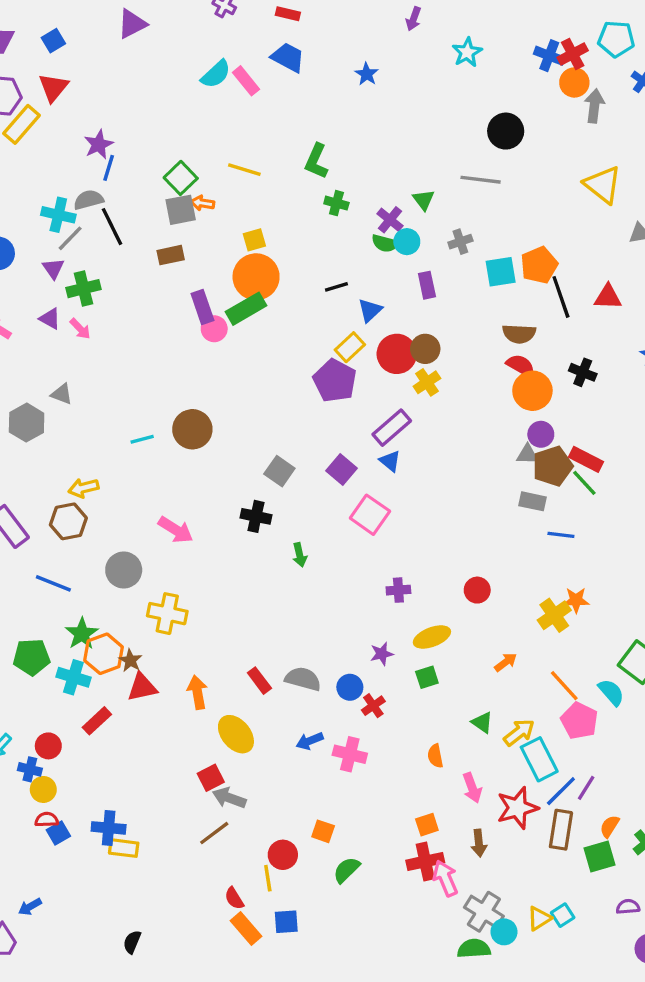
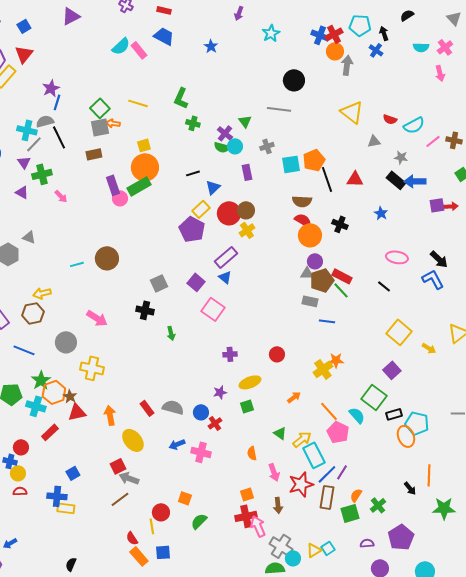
pink arrow: (80, 329) -> (61, 196), moved
gray square: (279, 471) -> (159, 283), turned 30
blue square: (58, 833) -> (73, 473), moved

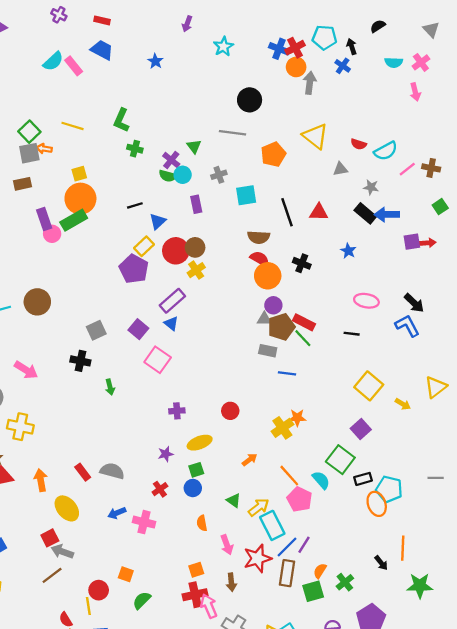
orange pentagon: (314, 160) -> (273, 154), moved
black line: (384, 286) -> (352, 334), turned -32
blue circle: (201, 412) -> (193, 488), moved

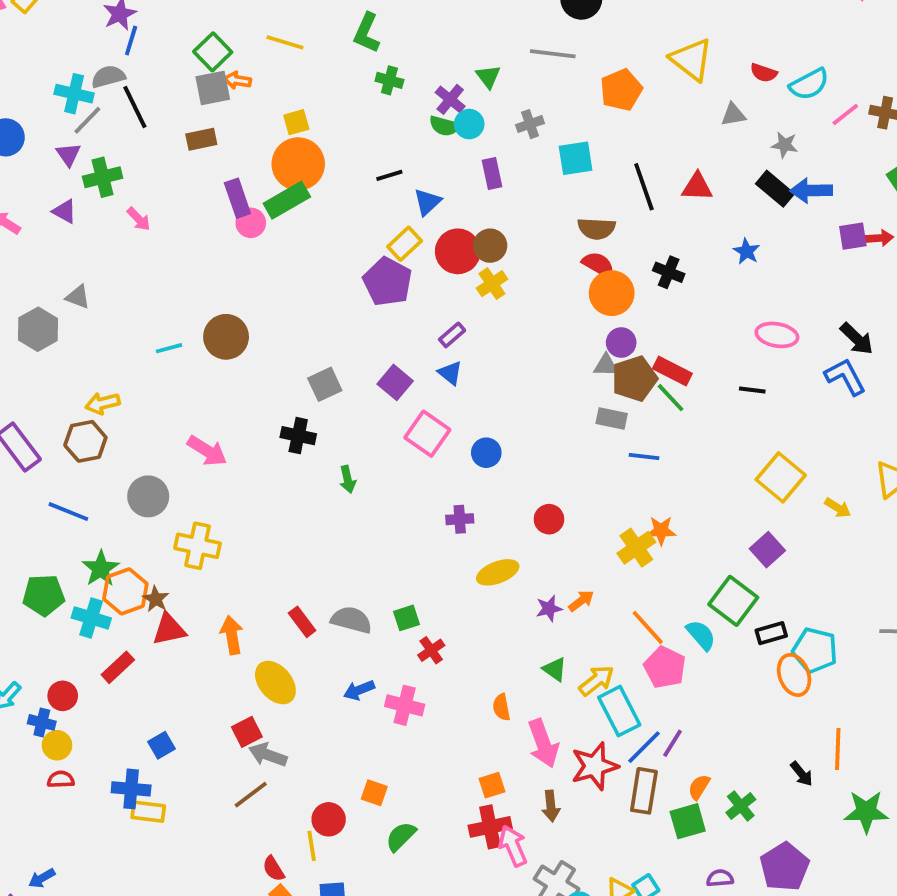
purple rectangle: (172, 301) -> (452, 335), size x0.6
purple star: (166, 454) -> (549, 608), moved
green square: (196, 470) -> (406, 618), moved
blue circle: (193, 488) -> (486, 453), moved
pink arrow: (227, 545) -> (543, 743), size x1.4

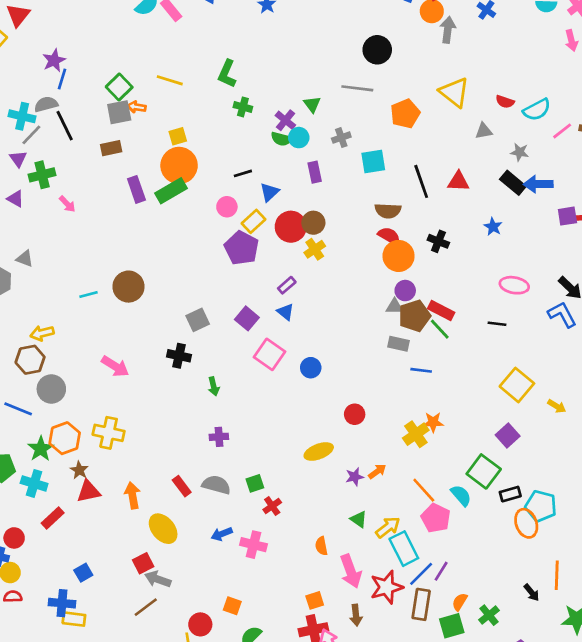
pink circle: (251, 223) -> (227, 207), moved
gray circle: (148, 496) -> (51, 389), moved
purple cross: (460, 519) -> (219, 437), moved
orange hexagon: (125, 591) -> (65, 438), moved

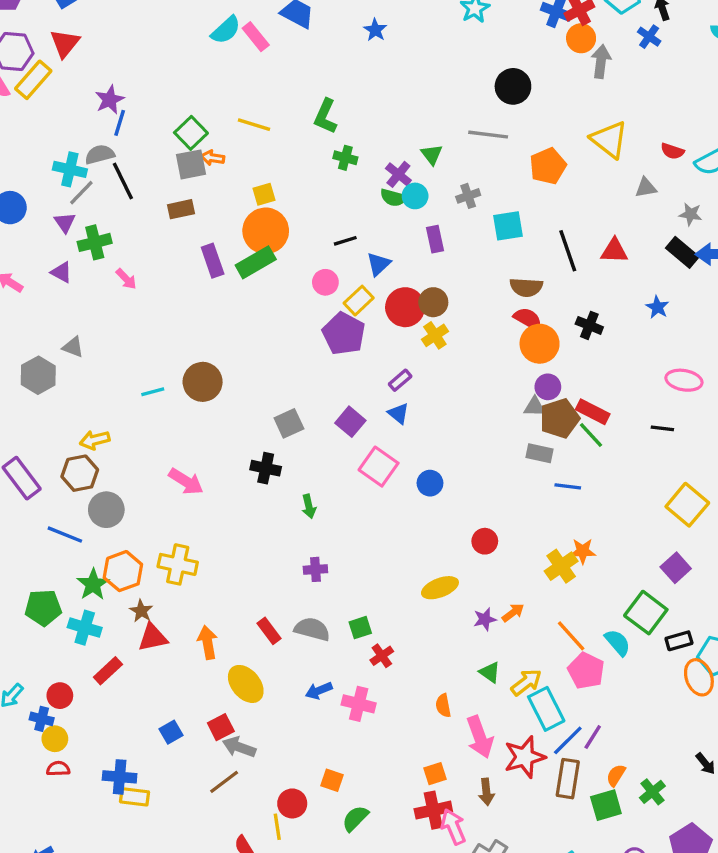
blue square: (83, 573) -> (171, 732), moved

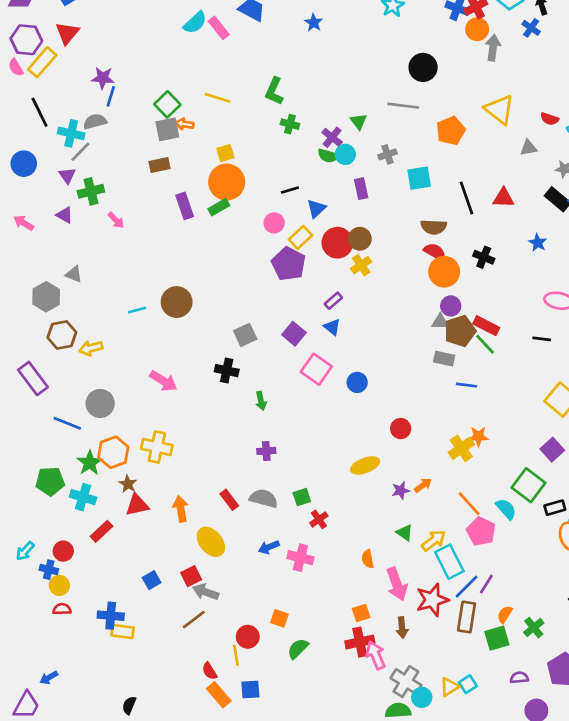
purple star: (110, 100) -> (103, 78), turned 30
black line: (123, 181) -> (40, 112), moved
green rectangle: (256, 262) -> (219, 207), size x0.7
brown hexagon: (80, 473) -> (62, 335), moved

